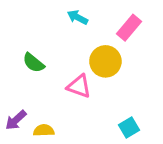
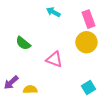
pink rectangle: (129, 28) -> (88, 19), turned -60
yellow circle: (105, 61) -> (86, 42), moved

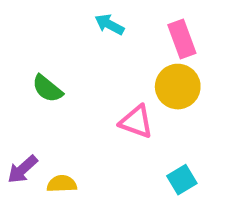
pink triangle: (54, 59) -> (136, 122), moved

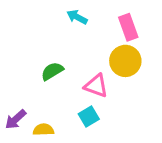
green semicircle: (47, 89) -> (52, 71), moved, turned 110
cyan square: (182, 180) -> (89, 117), moved

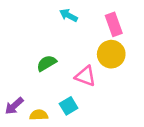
cyan square: (89, 117) -> (69, 106), moved

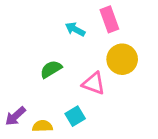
cyan arrow: (69, 15) -> (75, 29), moved
pink rectangle: (114, 24) -> (109, 19), moved

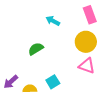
pink rectangle: (109, 19) -> (90, 15), moved
pink triangle: (94, 83) -> (87, 66), moved

